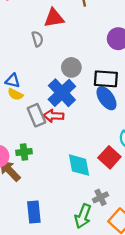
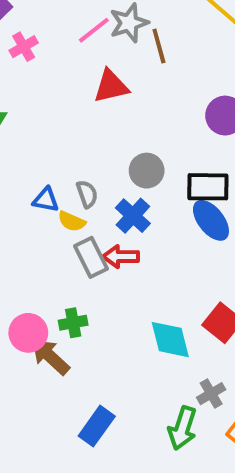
gray semicircle: (37, 39) -> (87, 194), moved
blue cross: (62, 93) -> (133, 216), size x0.7
yellow semicircle: (15, 94) -> (72, 221), moved
blue rectangle: (34, 212) -> (97, 426), turned 45

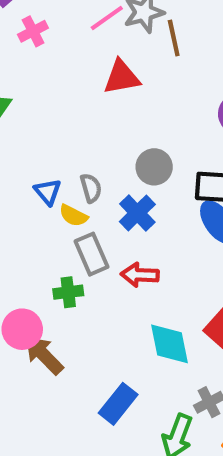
blue triangle: (46, 200) -> (48, 192), turned 36
red arrow: (121, 257) -> (140, 275), moved
green cross: (73, 323) -> (68, 292), moved
blue rectangle: (97, 426) -> (118, 404), moved

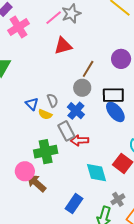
pink cross: (33, 31) -> (18, 27), size x1.5
brown line: (174, 38) -> (88, 69), moved, turned 48
gray rectangle: (91, 254) -> (66, 131), moved
green cross: (68, 292) -> (46, 152), size x1.6

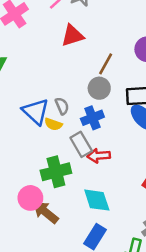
blue triangle: (32, 104) -> (36, 112), size x1.6
blue cross: (76, 111) -> (92, 118), turned 30
cyan diamond: (97, 173) -> (97, 200), moved

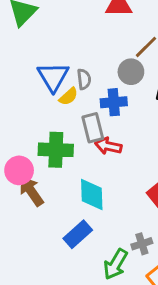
yellow semicircle: (53, 124) -> (68, 96), turned -78

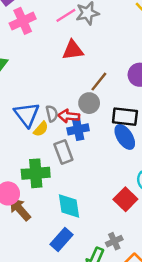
red arrow: (108, 146) -> (69, 116), moved

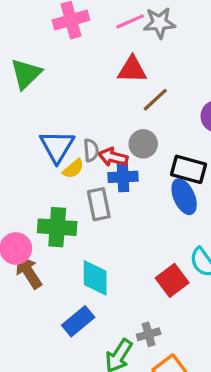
brown line: (99, 82) -> (155, 100), moved

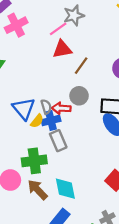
pink line: (130, 21) -> (58, 29), moved
blue cross: (123, 177) -> (51, 120), moved
brown arrow: (28, 272) -> (38, 190), moved

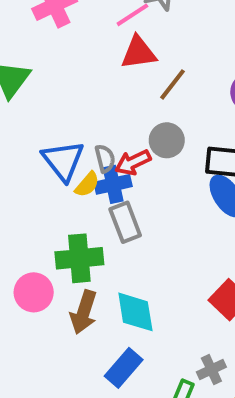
red arrow: (61, 108) -> (133, 162), turned -30
brown arrow: (38, 190) -> (84, 312), turned -120

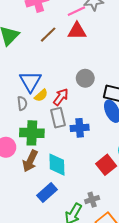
brown line: (173, 84) -> (48, 35), moved
gray semicircle: (105, 158) -> (22, 103), moved
red arrow: (133, 162) -> (61, 97), moved, turned 144
blue cross: (113, 184) -> (80, 128), moved

